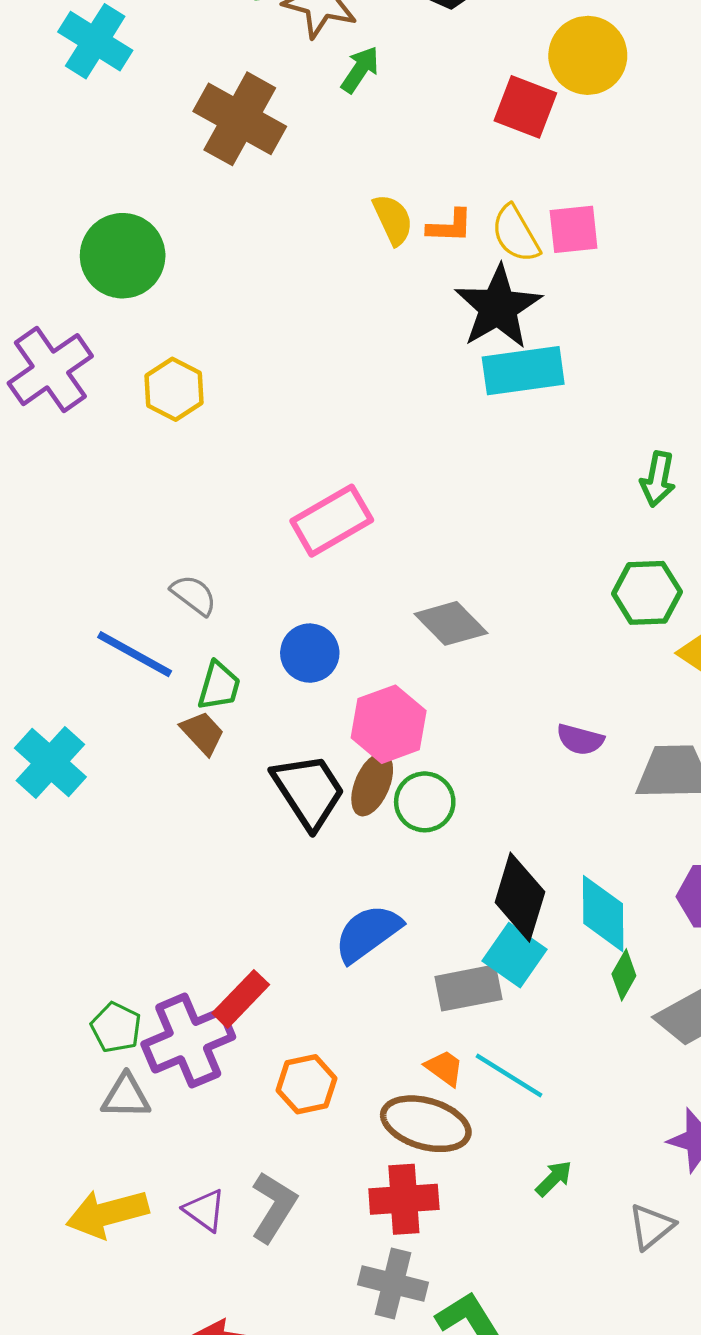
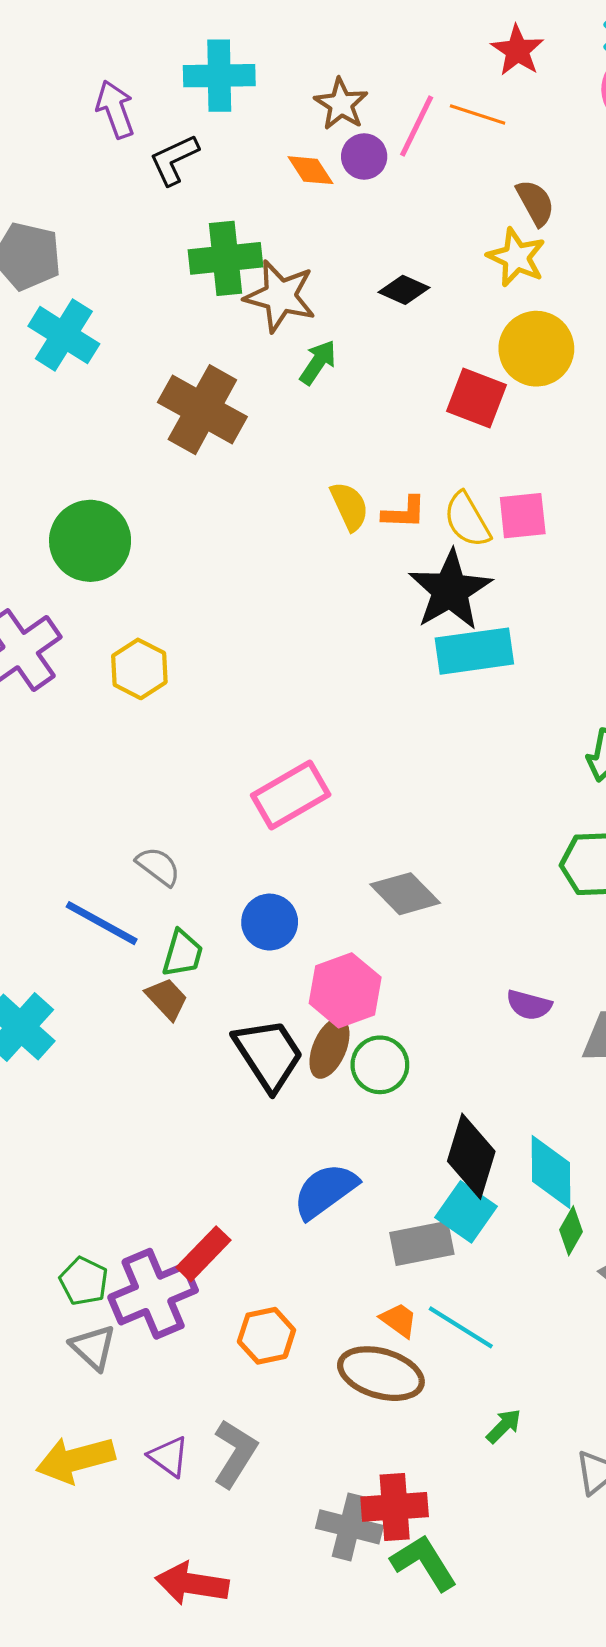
gray triangle: (126, 1096) -> (93, 1347), turned 42
red cross: (404, 1199) -> (395, 1507), moved

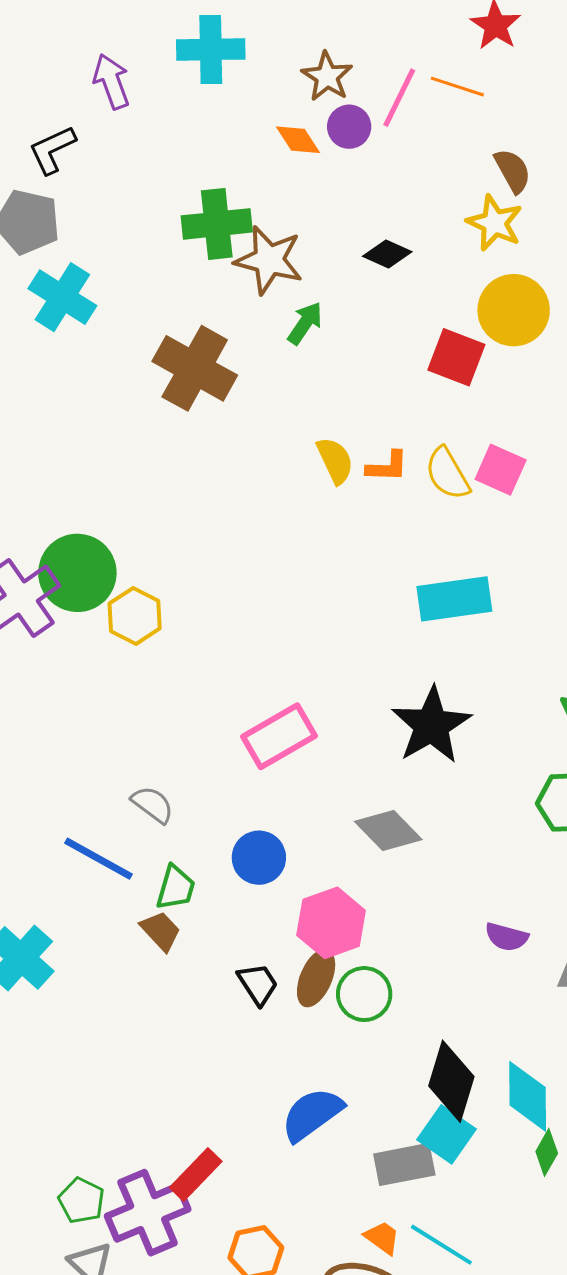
black L-shape: (174, 160) -> (52, 150), moved
pink square: (523, 516) -> (501, 470), turned 30
green circle: (90, 541) -> (77, 573), moved
black star: (450, 590) -> (431, 725), moved
black trapezoid: (269, 1054) -> (258, 984), size x0.6

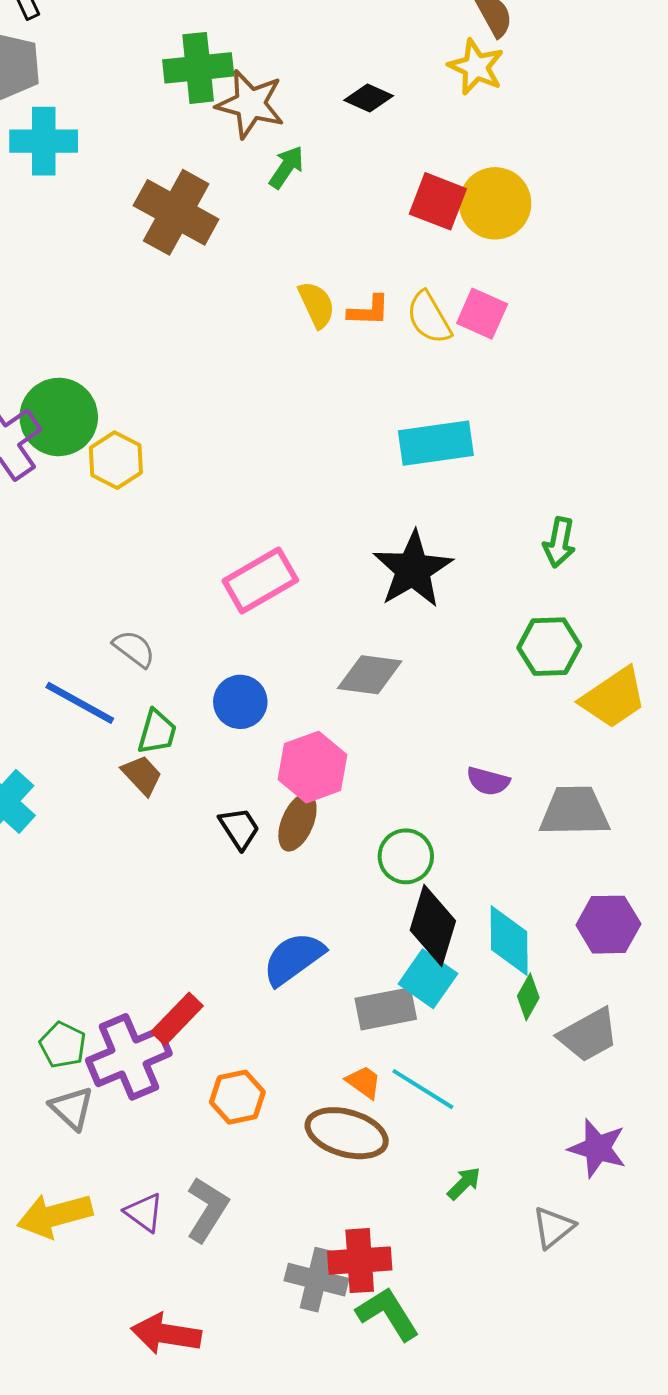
cyan cross: (62, 297) -> (44, 141), turned -32
yellow circle: (514, 310) -> (495, 203), moved
gray diamond: (388, 831) -> (370, 675), turned -38
green circle: (364, 994) -> (406, 856), moved

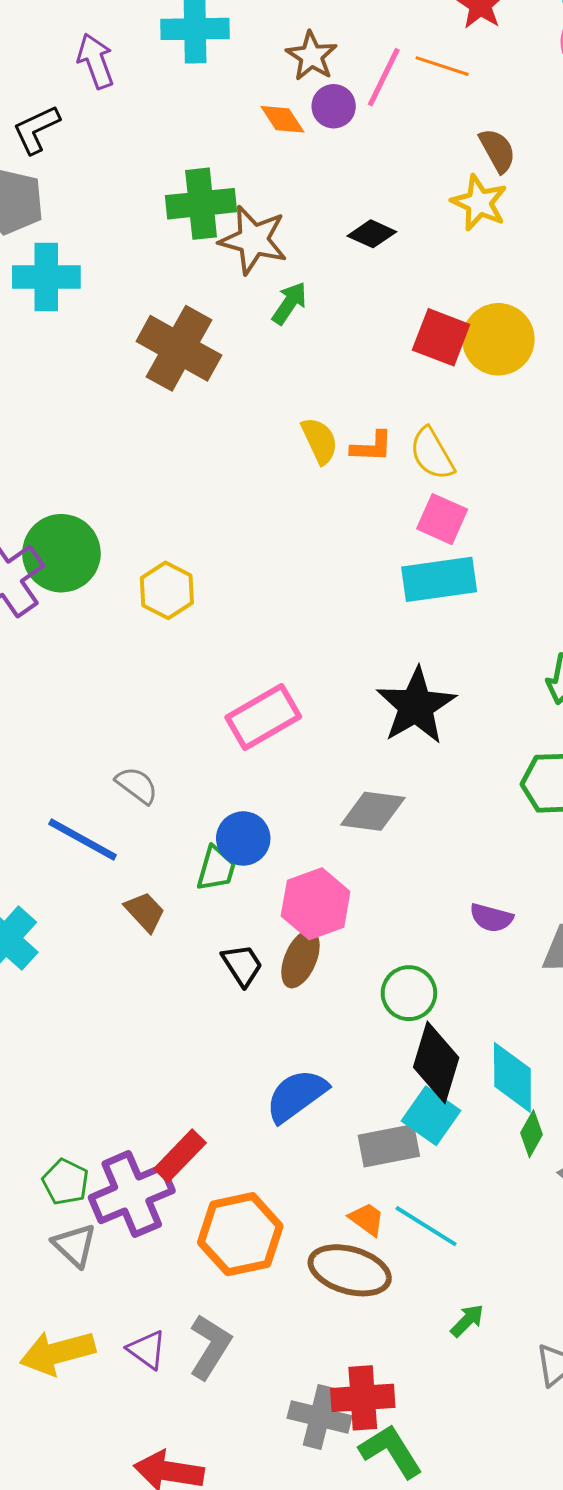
pink square: (482, 314) -> (442, 519), moved
yellow hexagon: (116, 460) -> (167, 590), moved
green trapezoid: (157, 732) -> (216, 869), moved
orange hexagon: (237, 1097) -> (240, 1234), size x1.5

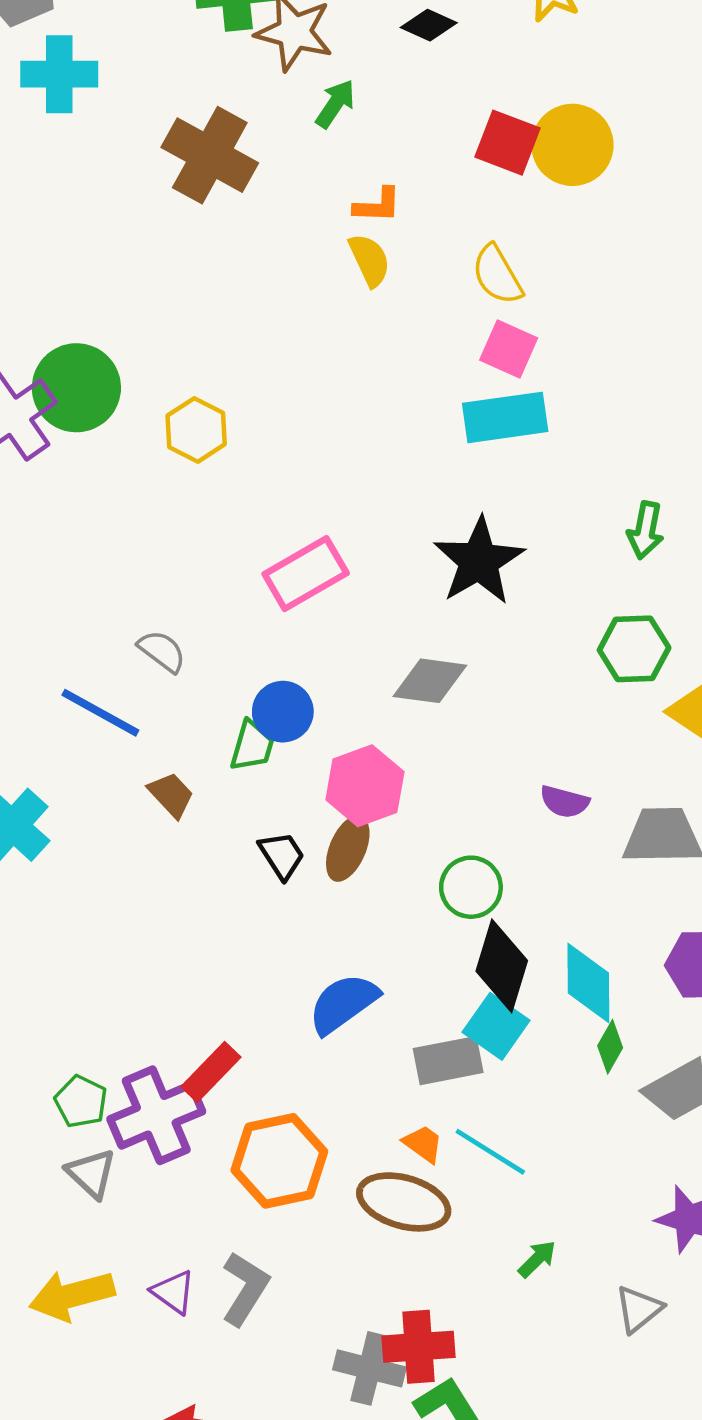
orange L-shape: (372, 447) -> (377, 205), moved

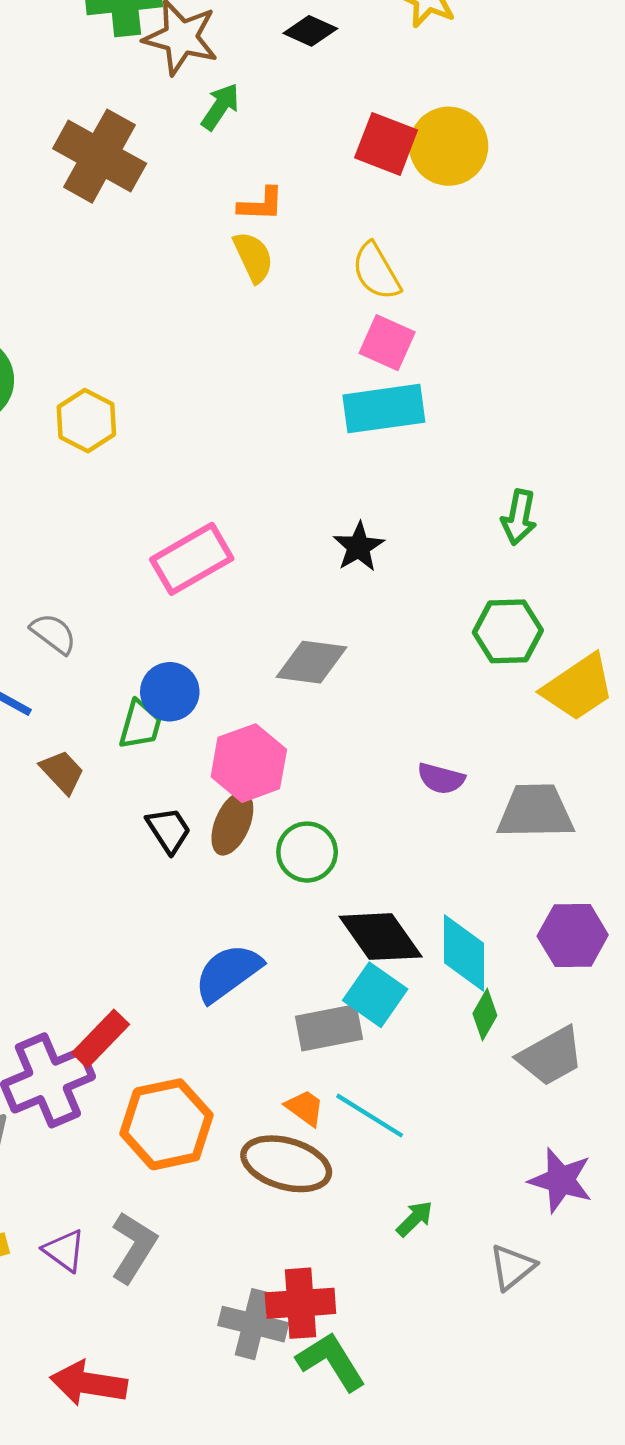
black star: (479, 561) -> (359, 547), size x0.6
green circle: (471, 887) -> (307, 852), moved
black diamond: (502, 966) -> (381, 937), turned -52

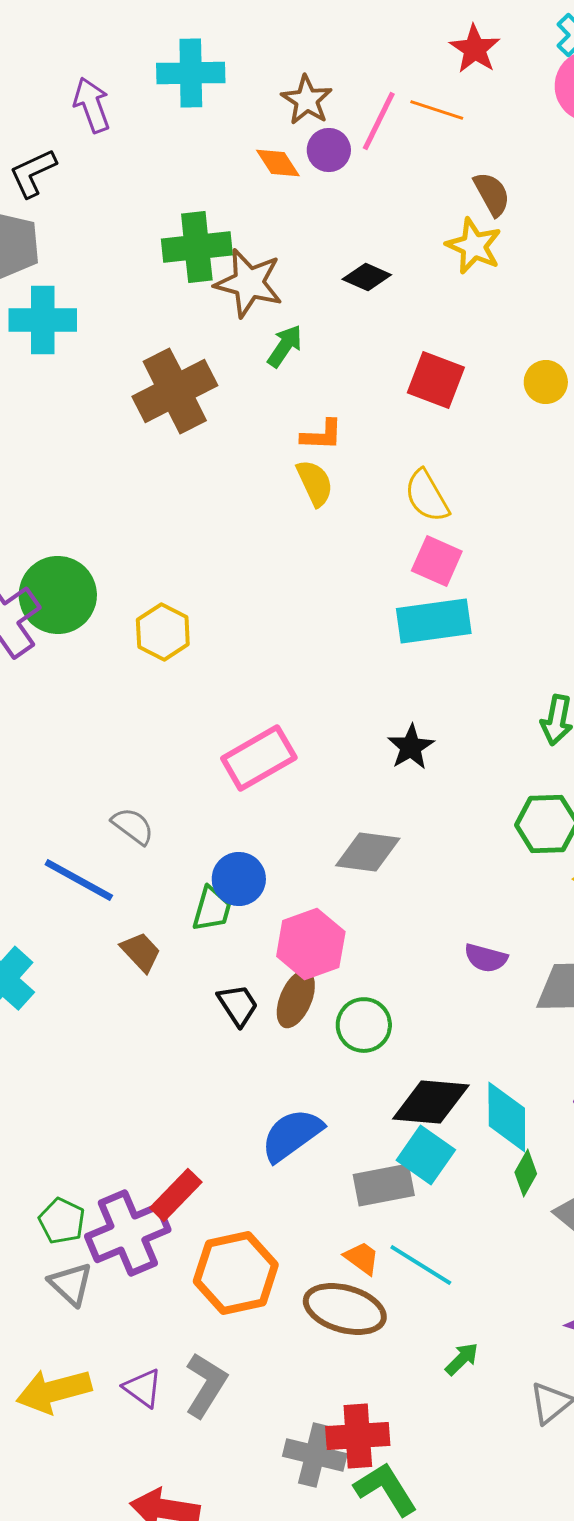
yellow circle: (449, 146) -> (546, 382), moved, size x0.6
brown cross: (100, 156) -> (175, 391), turned 34
black diamond: (381, 937) -> (431, 1102), turned -50

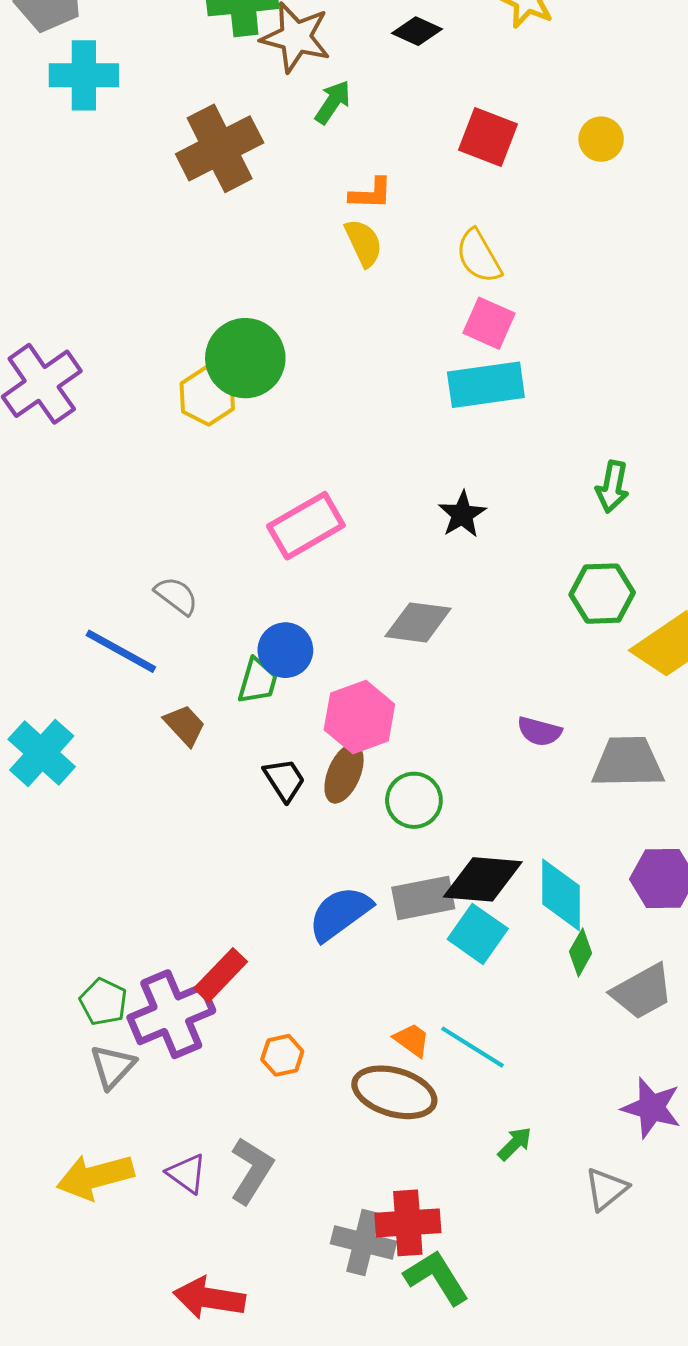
green circle: (58, 595) -> (245, 358), moved
gray rectangle: (384, 1185) -> (423, 898), moved
orange hexagon: (236, 1273) -> (282, 1055), size x0.5
gray triangle: (71, 1284) -> (113, 1067), turned 30

